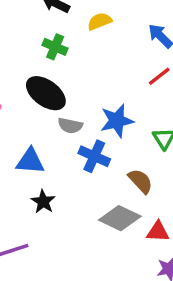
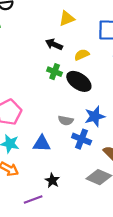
black ellipse: (46, 93) -> (79, 81), moved
black star: (43, 202) -> (52, 180), moved

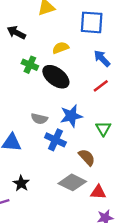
black arrow: (54, 44) -> (16, 33), moved

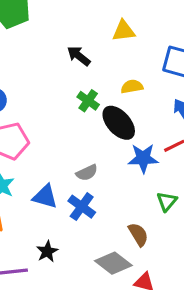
blue star: (71, 116) -> (143, 158), moved
gray semicircle: (39, 119) -> (87, 173), turned -49
blue cross: (55, 140) -> (82, 207), moved

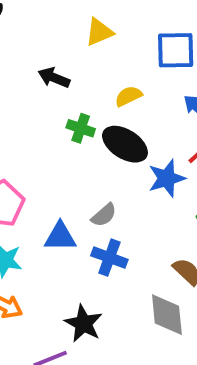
blue triangle: (45, 196) -> (60, 237), moved
black star: (47, 252) -> (83, 323), size x1.4
gray diamond: (113, 263) -> (167, 315), turned 63

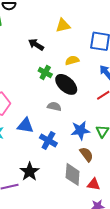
blue star: (167, 178) -> (80, 130), moved
gray semicircle: (104, 215) -> (54, 106), moved, turned -136

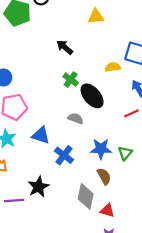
yellow triangle: (63, 25) -> (96, 16), moved
yellow semicircle: (72, 60) -> (113, 67), moved

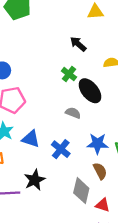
black arrow: (65, 47) -> (78, 44), moved
blue triangle: (41, 135) -> (31, 139), moved

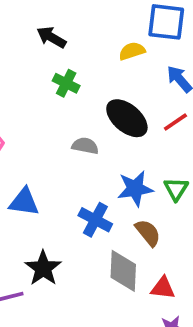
black arrow: (78, 44) -> (51, 37), moved
black ellipse: (90, 91) -> (127, 118), moved
blue cross: (61, 149) -> (95, 220), moved

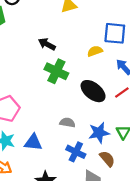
green cross: (66, 83) -> (56, 71), size x1.5
gray semicircle: (85, 146) -> (67, 123), moved

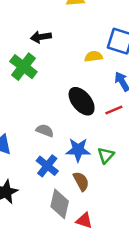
black arrow: (47, 44) -> (41, 37), turned -49
green cross: (56, 71) -> (23, 67), moved

